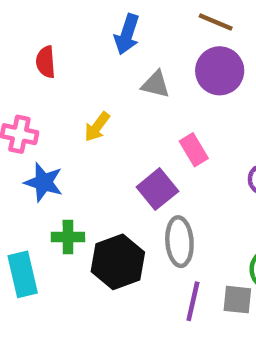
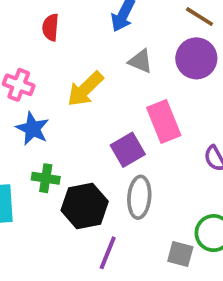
yellow arrow: (97, 127) -> (85, 89), size x1.5
pink rectangle: (194, 150) -> (164, 122), size x1.5
purple line: (193, 301) -> (108, 253), moved

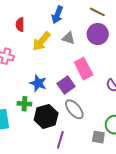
yellow arrow: (85, 89) -> (41, 41), moved
blue star: (33, 129) -> (38, 83), moved
gray ellipse: (139, 197) -> (74, 109), turned -40

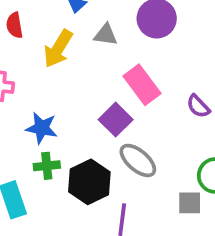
blue star: (38, 83) -> (42, 128), moved

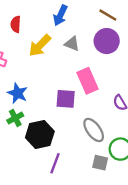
purple square: (116, 120) -> (66, 99), turned 36
gray ellipse: (138, 161) -> (94, 130), moved
green cross: (47, 166) -> (15, 118), turned -35

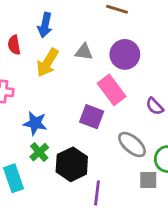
blue arrow: (60, 15) -> (45, 25), moved
purple circle: (107, 41) -> (125, 54), moved
purple square: (66, 99) -> (92, 117), turned 30

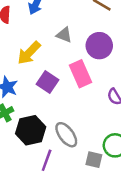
yellow arrow: (48, 63) -> (29, 53), moved
purple square: (92, 117) -> (47, 82), moved
gray ellipse: (132, 144) -> (66, 135), moved

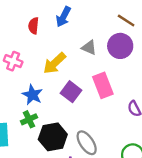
purple circle: (99, 46) -> (120, 46), moved

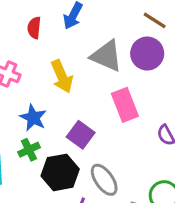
gray triangle: (89, 48) -> (106, 56), size x1.6
yellow arrow: (55, 63) -> (62, 76), turned -70
purple square: (71, 92) -> (81, 135), moved

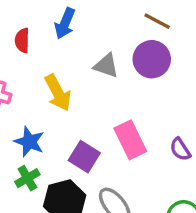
gray triangle: (106, 56) -> (106, 66), size x0.7
pink rectangle: (125, 105) -> (130, 140), moved

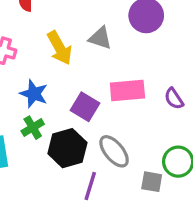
gray triangle: (106, 66) -> (100, 38), moved
pink rectangle: (130, 140) -> (127, 91), turned -68

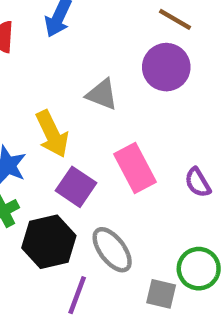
yellow arrow: (60, 48) -> (52, 134), moved
pink rectangle: (127, 91) -> (135, 168), turned 64

